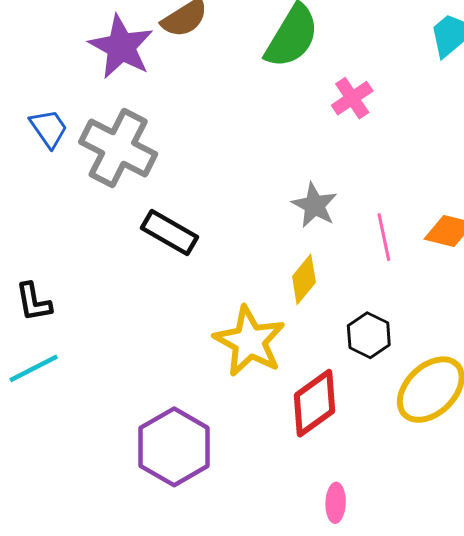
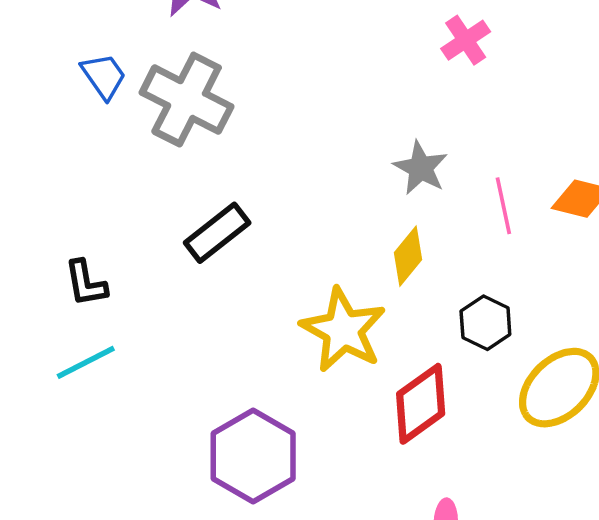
black rectangle: (170, 233) -> (217, 233), moved, turned -68

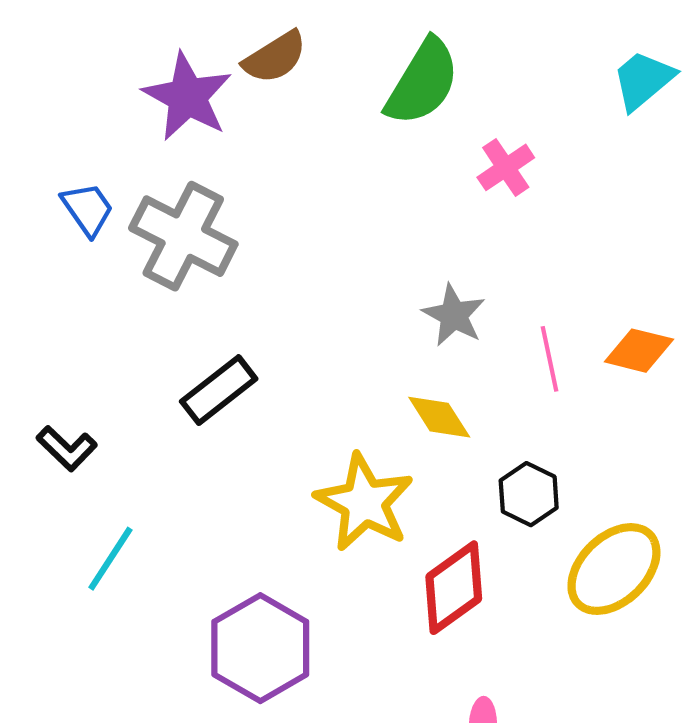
yellow diamond: (408, 256) -> (439, 417), turned -72
black L-shape: (86, 283) -> (67, 448), turned -36
cyan line: (86, 362) -> (110, 559), moved, turned -30

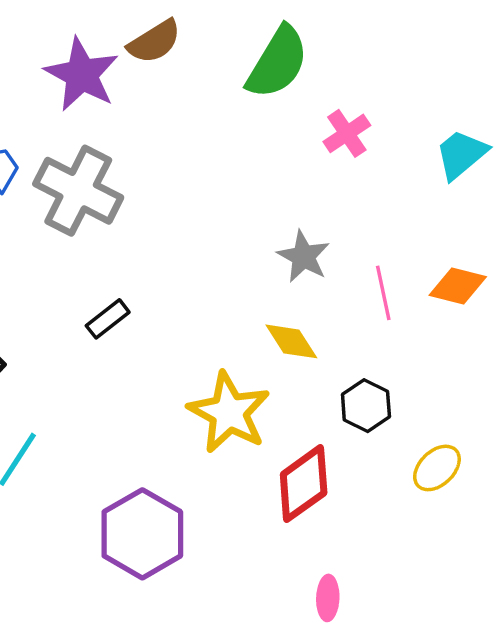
cyan trapezoid: (643, 80) -> (461, 154), moved
black rectangle: (219, 390) -> (108, 319), size x0.7
yellow ellipse: (614, 569) -> (437, 468), size x0.6

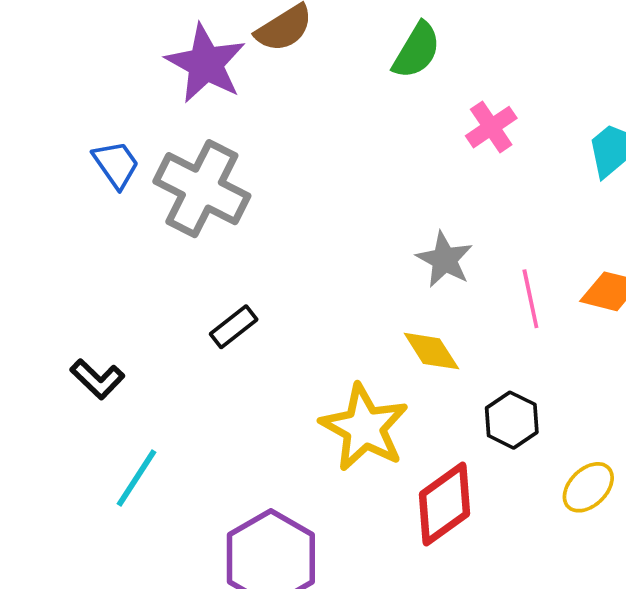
green semicircle: (278, 62) -> (417, 50), size x0.7

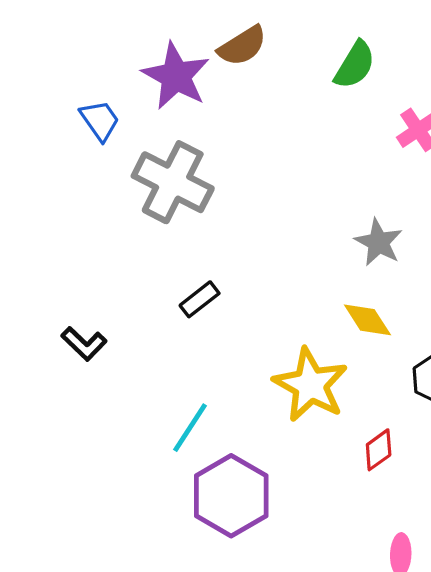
blue trapezoid: (116, 164) -> (100, 120), moved
cyan line: (137, 478) -> (190, 428), moved
red diamond: (445, 504) -> (379, 450), size x0.6

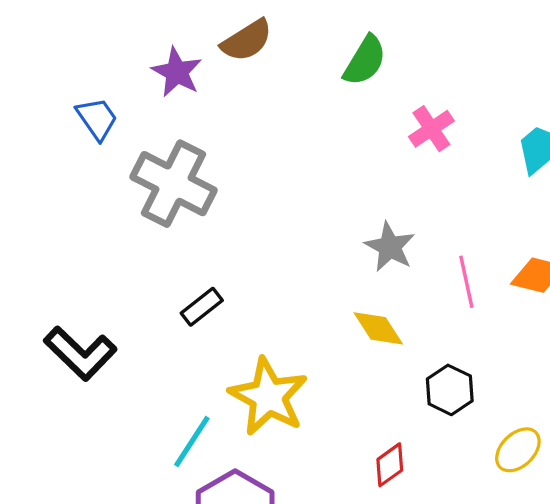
purple star: (176, 76) -> (177, 72), size x0.7
black L-shape: (84, 344) -> (80, 353), size x1.5
yellow star: (310, 385) -> (268, 397), moved

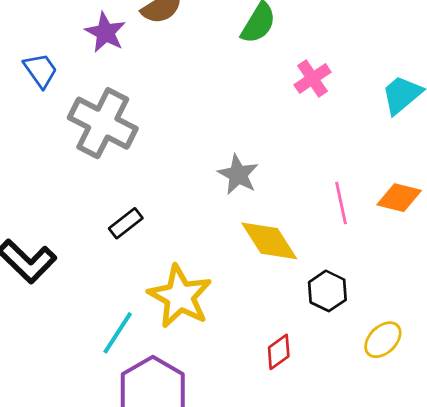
gray star: (390, 247) -> (238, 175), moved
yellow diamond: (378, 328) -> (269, 241), size x1.4

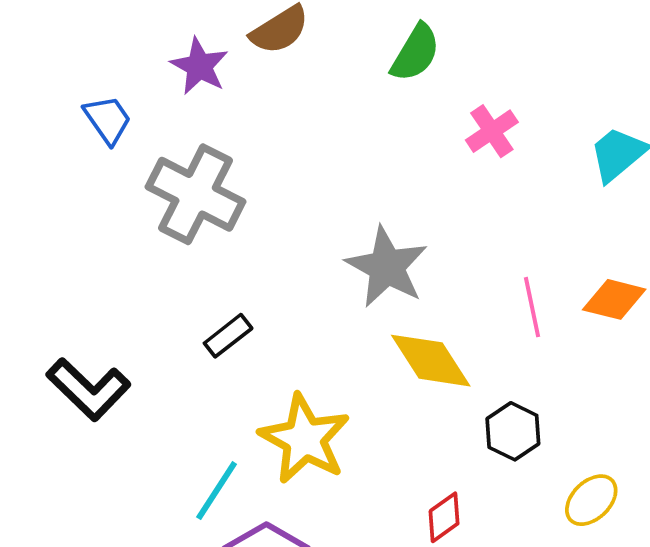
gray star: (238, 175) -> (387, 267), size x1.4

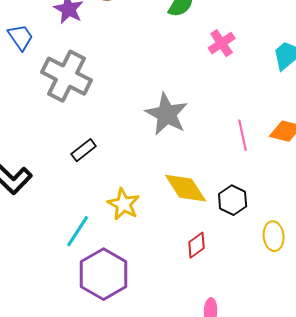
yellow diamond: (431, 361) -> (186, 188), moved
yellow star: (305, 439) -> (124, 204), size x0.7
yellow ellipse: (591, 500) -> (274, 236), turned -52

